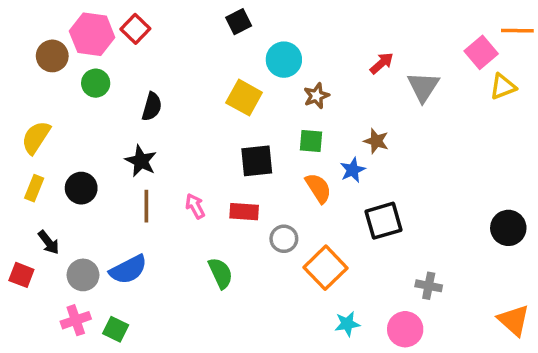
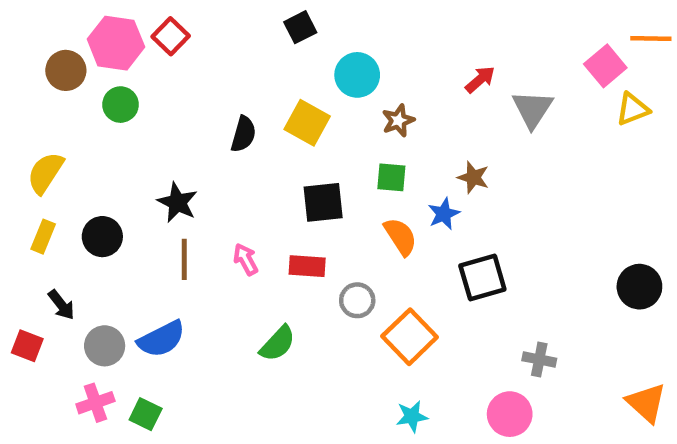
black semicircle: (152, 107) -> (243, 134), moved
green semicircle: (221, 273) -> (278, 344), turned 68
cyan star: (347, 324) -> (412, 416), moved

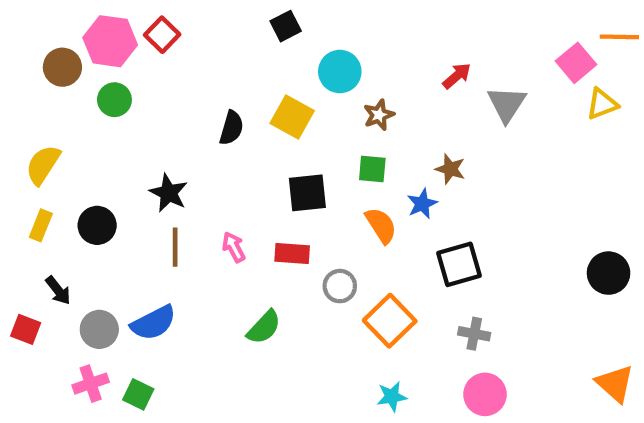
gray cross: (539, 359) -> (474, 334), moved

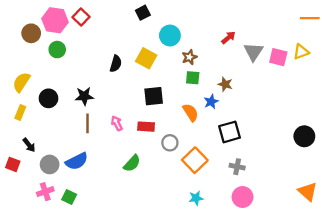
pink square: (576, 63) -> (278, 57), moved, turned -36
green square: (372, 169) -> (193, 78), moved
black star: (169, 193) -> (84, 96), turned -30
black circle: (97, 225) -> (49, 98), moved

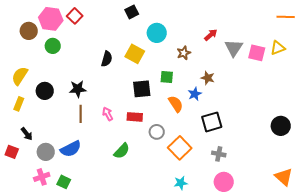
brown star: (189, 57) -> (184, 53), moved
green square: (193, 78) -> (167, 77), moved

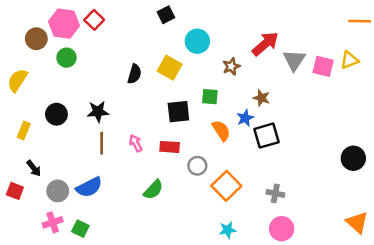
red arrow: (211, 35) -> (265, 44), size x1.6
yellow semicircle: (20, 76) -> (17, 80), moved
black square: (212, 122) -> (267, 136), moved

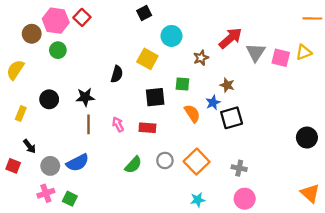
black semicircle: (134, 74) -> (117, 74), moved
gray circle: (197, 166) -> (165, 160), moved

